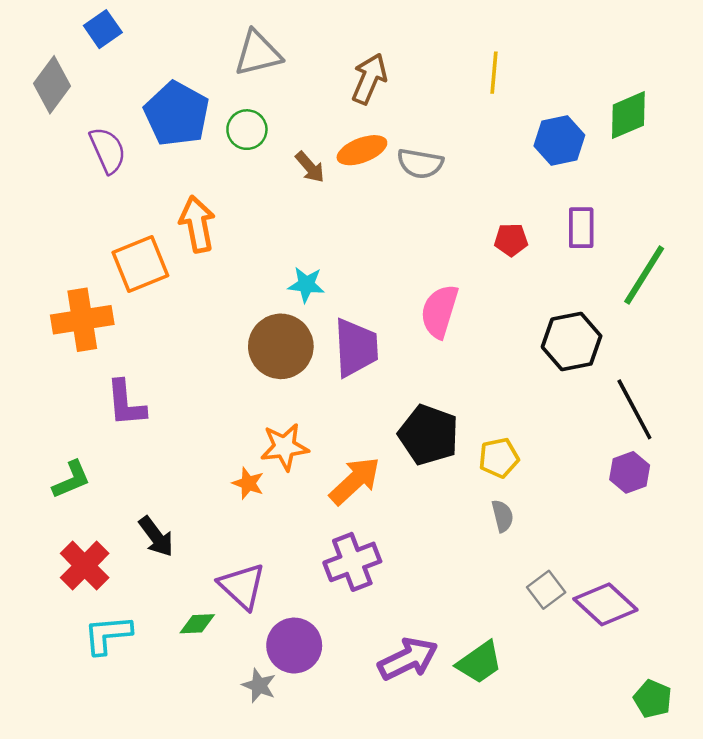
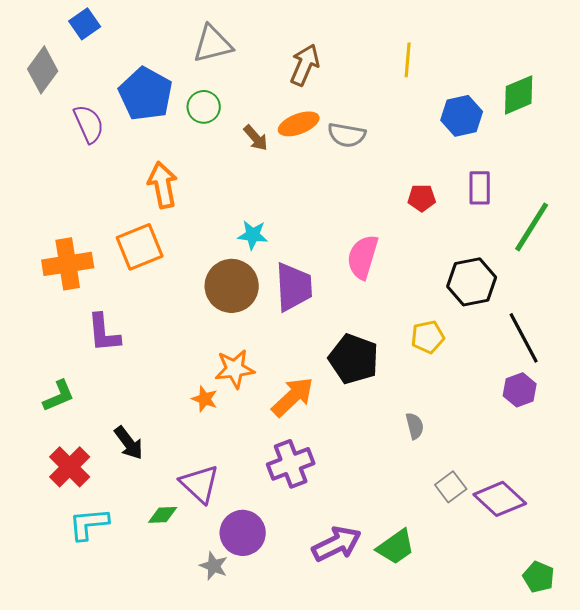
orange square: (140, 264) -> (140, 247), moved
yellow pentagon: (499, 458) -> (428, 337), moved

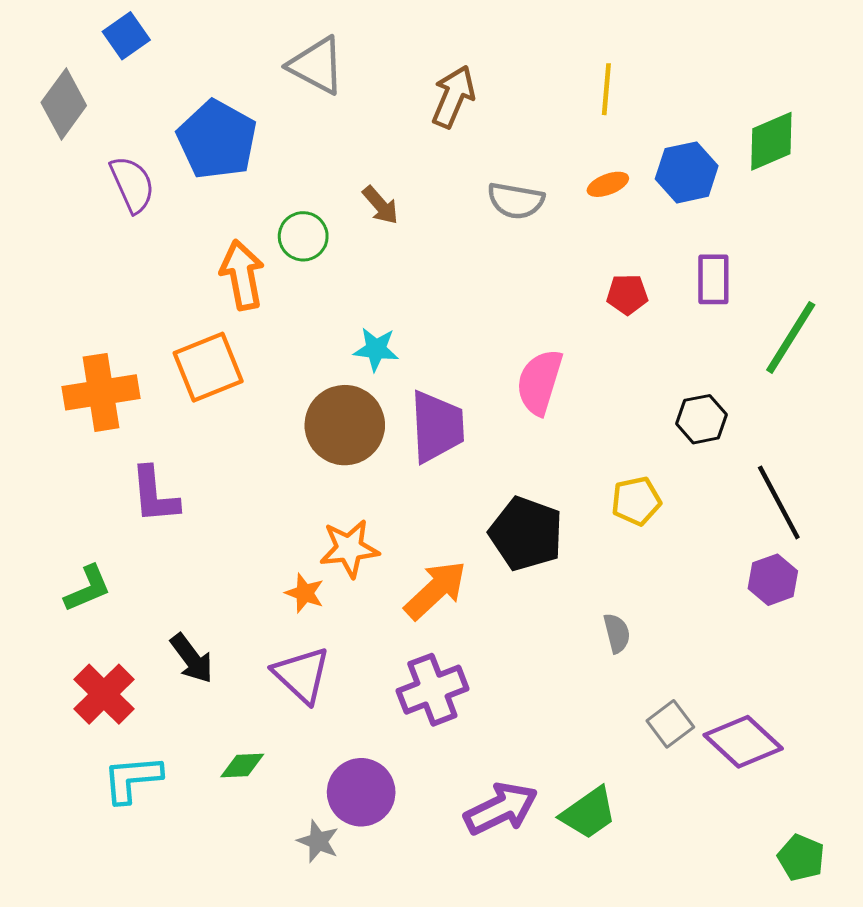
gray triangle: (213, 44) -> (317, 65), turned 42
green circle: (204, 107) -> (303, 236), moved
orange ellipse: (299, 124) -> (608, 184), moved, size x0.7
black hexagon: (472, 282) -> (702, 419), size x0.7
purple triangle: (200, 484) -> (302, 675), moved

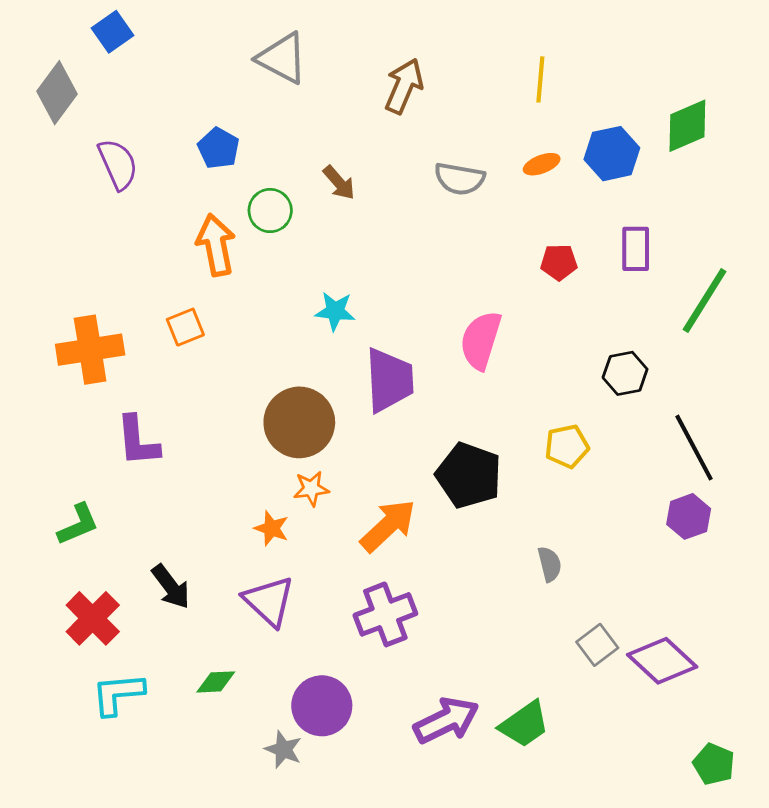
blue pentagon: (217, 140) -> (219, 148), moved, size x0.6
orange square: (208, 367) -> (185, 327), size x0.6
brown circle: (345, 425) -> (299, 422), moved
orange star: (349, 548) -> (311, 489), size x0.7

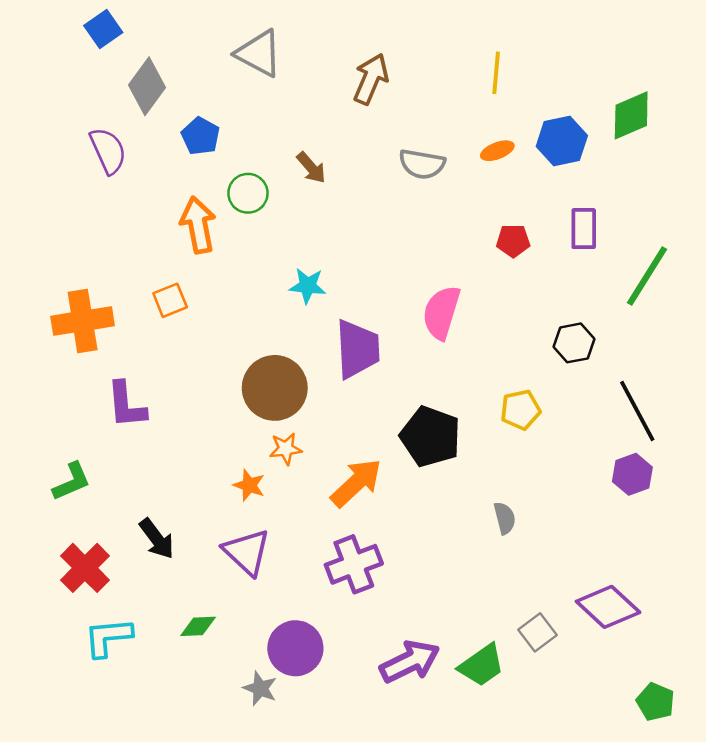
gray diamond: (57, 93) -> (147, 86), moved
gray square: (597, 645) -> (537, 632), moved

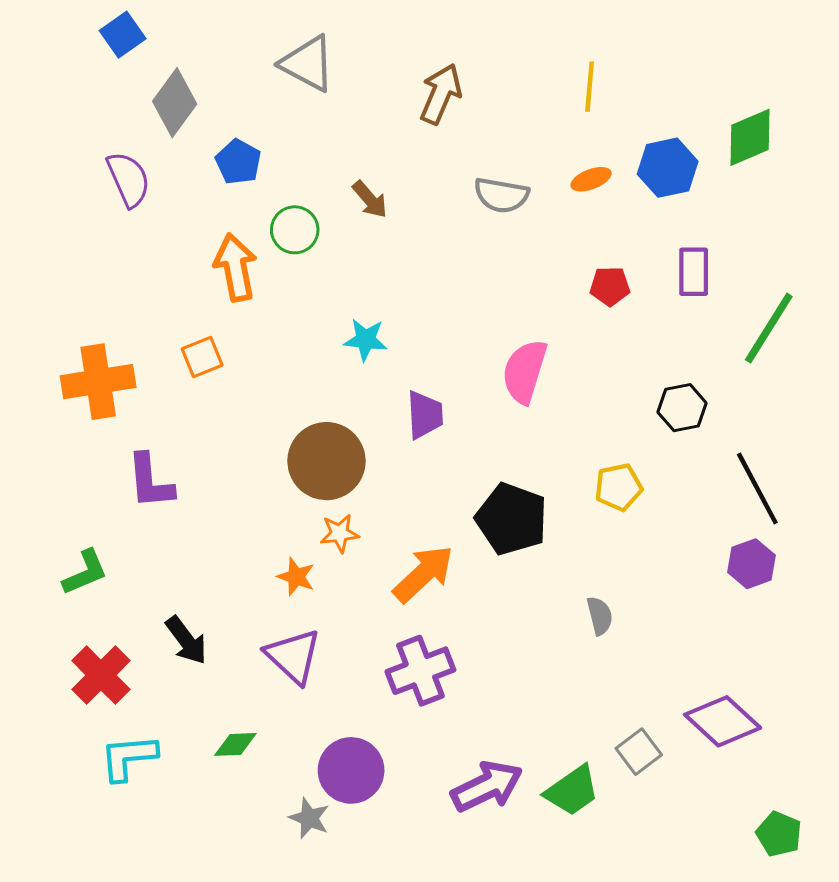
purple trapezoid: (357, 349) -> (425, 415), size x0.7

